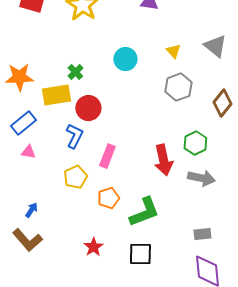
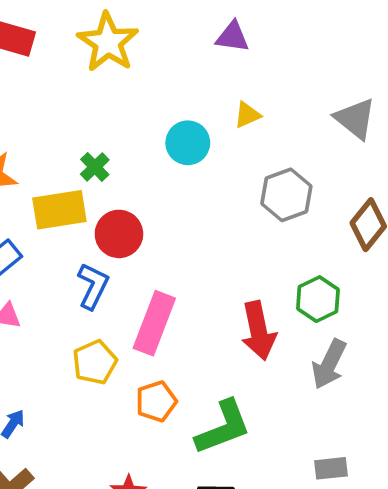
yellow triangle: (173, 51) -> (247, 115), moved, turned 49
pink rectangle: (107, 156) -> (154, 323), size x1.4
gray arrow: (201, 178) -> (329, 364), turned 104

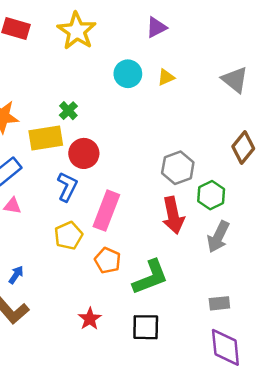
purple triangle: (232, 37) -> (156, 27), turned -35
cyan circle: (188, 143) -> (128, 74), moved
gray hexagon: (286, 195) -> (178, 168), moved
orange pentagon: (156, 401) -> (108, 261), turned -30

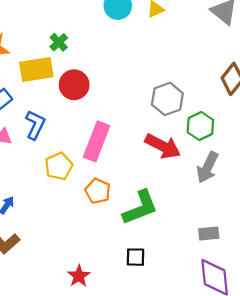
blue L-shape: (67, 187) -> (35, 125), moved
red arrow: (173, 215) -> (163, 146), turned -51
red star: (90, 319) -> (79, 276), moved
black square: (146, 327) -> (135, 257), size x0.7

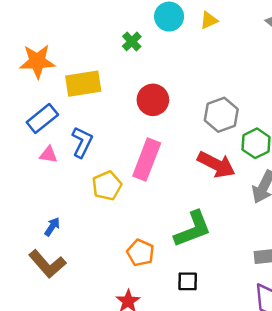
green cross: (59, 42) -> (132, 41), moved
red circle: (74, 85) -> (153, 100), moved
orange pentagon: (98, 191) -> (140, 253), moved

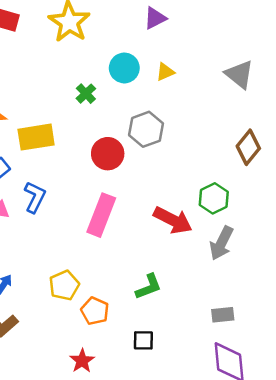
gray hexagon: (221, 115) -> (146, 129), moved
yellow pentagon: (107, 186) -> (64, 285), moved
green L-shape: (193, 229) -> (149, 287), size x0.7

